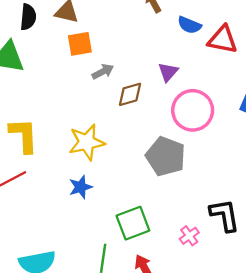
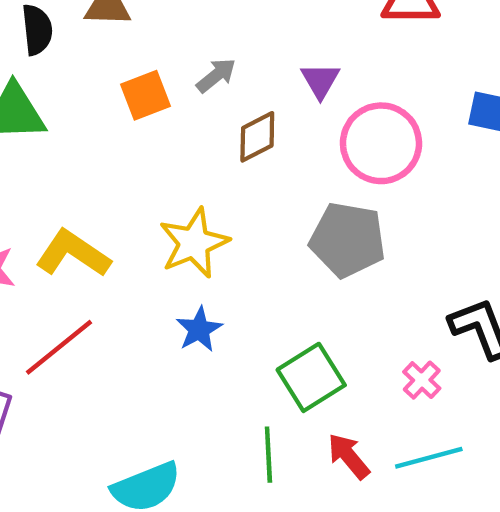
orange square: (80, 44) -> (145, 95), moved
gray arrow: (103, 72) -> (216, 75), moved
yellow L-shape: (24, 135) -> (73, 254), turned -42

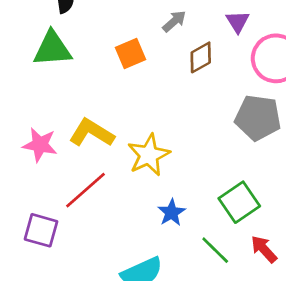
orange square: (145, 95) -> (131, 53), moved
yellow star: (194, 243) -> (149, 155), moved
blue star: (199, 329) -> (172, 213), moved
green line: (268, 455) -> (215, 250), turned -40

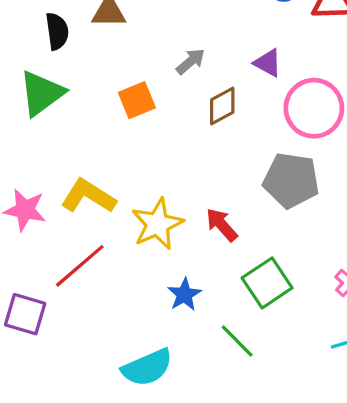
purple triangle: (238, 22) -> (268, 63), turned -30
green triangle: (52, 49) -> (42, 93), turned -33
red arrow: (264, 249) -> (222, 225), moved

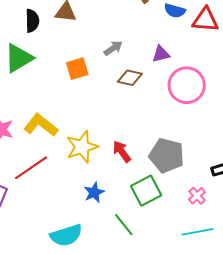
purple triangle: (268, 63) -> (161, 54), turned -48
brown diamond: (222, 106) -> (130, 78), turned 35
gray pentagon: (291, 180) -> (167, 155), moved

